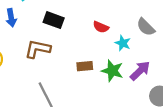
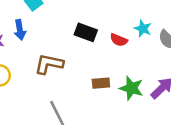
black rectangle: (54, 20) -> (86, 32), moved
cyan star: (123, 43) -> (143, 29), moved

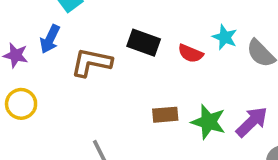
blue arrow: (20, 30) -> (50, 39), turned 36
brown L-shape: (49, 64) -> (91, 62), moved

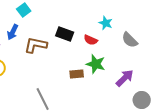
cyan star: (225, 37) -> (106, 23), moved
green star: (209, 122) -> (96, 64), moved

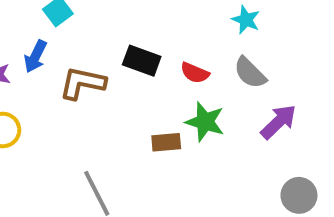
cyan star: (106, 23) -> (246, 20), moved
gray semicircle: (130, 40) -> (250, 73), moved
purple arrow: (125, 78) -> (279, 122), moved

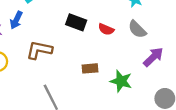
brown L-shape: (82, 83) -> (39, 50), moved
green star: (205, 122) -> (121, 81), moved

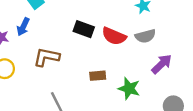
red semicircle: (106, 29) -> (114, 36), size x1.5
gray semicircle: (137, 29) -> (145, 36), turned -60

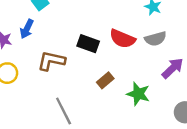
black rectangle: (84, 29) -> (88, 44), moved
brown rectangle: (98, 76) -> (105, 80), turned -35

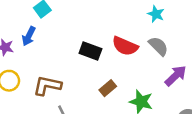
gray semicircle: (155, 39) -> (158, 46), turned -120
brown L-shape: (51, 61) -> (47, 86), moved

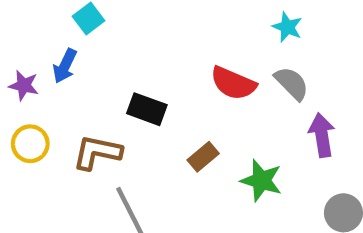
black rectangle: (90, 51) -> (147, 109), moved
purple arrow: (176, 76) -> (322, 135), turned -55

